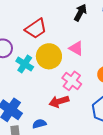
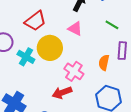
pink triangle: (76, 48) -> (75, 29), moved

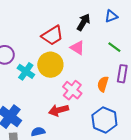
red trapezoid: (35, 21) -> (52, 35), moved

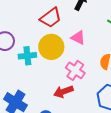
pink triangle: (77, 48) -> (78, 38), moved
cyan cross: (26, 71) -> (27, 56), turned -36

